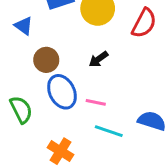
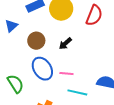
blue triangle: (24, 26) -> (11, 26), turned 48
brown circle: (46, 60) -> (36, 41), moved

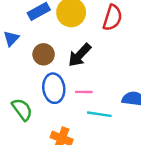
black arrow: (65, 44) -> (80, 55), size x1.5
blue ellipse: (42, 69) -> (54, 88), turned 30

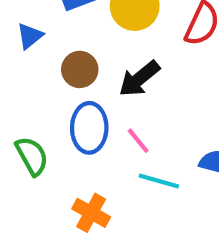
pink line: (84, 92) -> (138, 141), turned 42

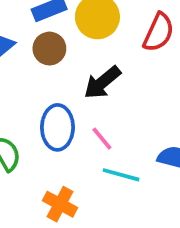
brown circle: (80, 69) -> (49, 49), moved

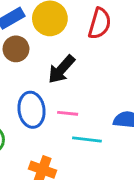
pink line: (102, 139) -> (68, 113), turned -36

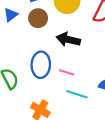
black arrow: (61, 69) -> (68, 39), turned 50

